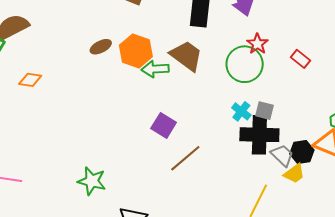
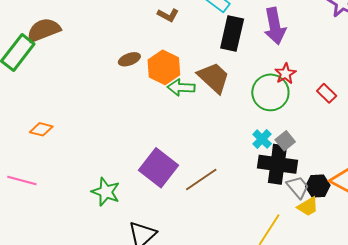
orange diamond: (30, 80) -> (41, 129), moved
gray square: (265, 111) -> (285, 141), turned 30
purple square: (164, 125) -> (158, 168), moved, size x1.5

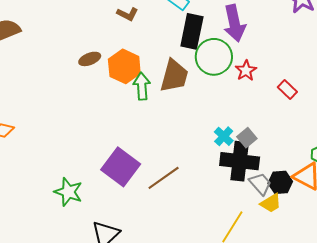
brown trapezoid: (214, 78) -> (174, 76), turned 63
green arrow: (181, 87) -> (142, 86), turned 84
green circle: (270, 92) -> (214, 57), moved

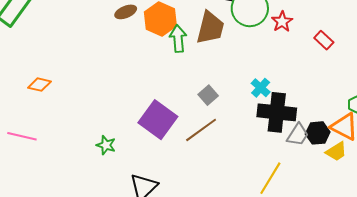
gray square: (247, 138) -> (208, 95), moved
gray trapezoid: (260, 184) -> (298, 135), turned 75
green star: (68, 192) -> (106, 145), size x0.7
yellow trapezoid: (271, 203) -> (336, 151), moved

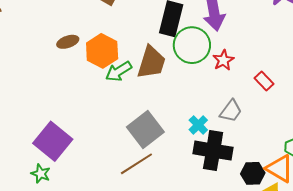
green arrow: (178, 39) -> (119, 71), turned -120
gray square: (208, 95) -> (145, 130), size x1.8
purple square: (158, 120) -> (53, 141), moved
gray trapezoid: (298, 135) -> (231, 111), moved

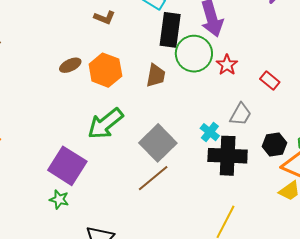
brown trapezoid: (151, 62) -> (156, 76), size x0.7
green arrow: (119, 71) -> (105, 124), moved, size x1.4
black hexagon: (253, 173) -> (274, 145), moved

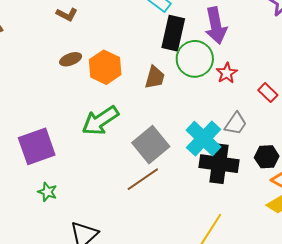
brown L-shape: (105, 18) -> (67, 14), moved
cyan cross: (210, 132) -> (204, 139), size x1.8
purple square: (67, 166) -> (37, 146), moved, turned 33

